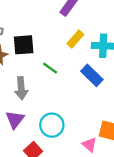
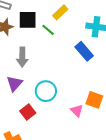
yellow rectangle: (75, 39) -> (60, 12), moved
green line: (50, 68) -> (48, 30), moved

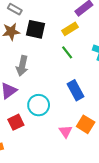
green line: (48, 30) -> (67, 52), moved
blue rectangle: (84, 51) -> (76, 90), moved

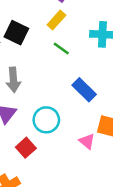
black square: (35, 29) -> (16, 33), turned 30

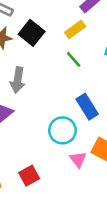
cyan circle: (46, 120) -> (62, 130), moved
red square: (26, 148) -> (29, 176), moved

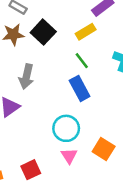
blue rectangle: (87, 107) -> (80, 88), moved
pink triangle: (78, 160) -> (69, 156), moved

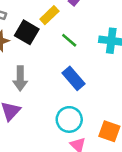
yellow rectangle: (86, 32) -> (49, 15), moved
green line: (82, 61) -> (69, 40), moved

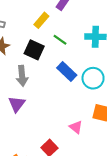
black square: (27, 32) -> (34, 50), moved
cyan circle: (69, 119) -> (93, 78), moved

